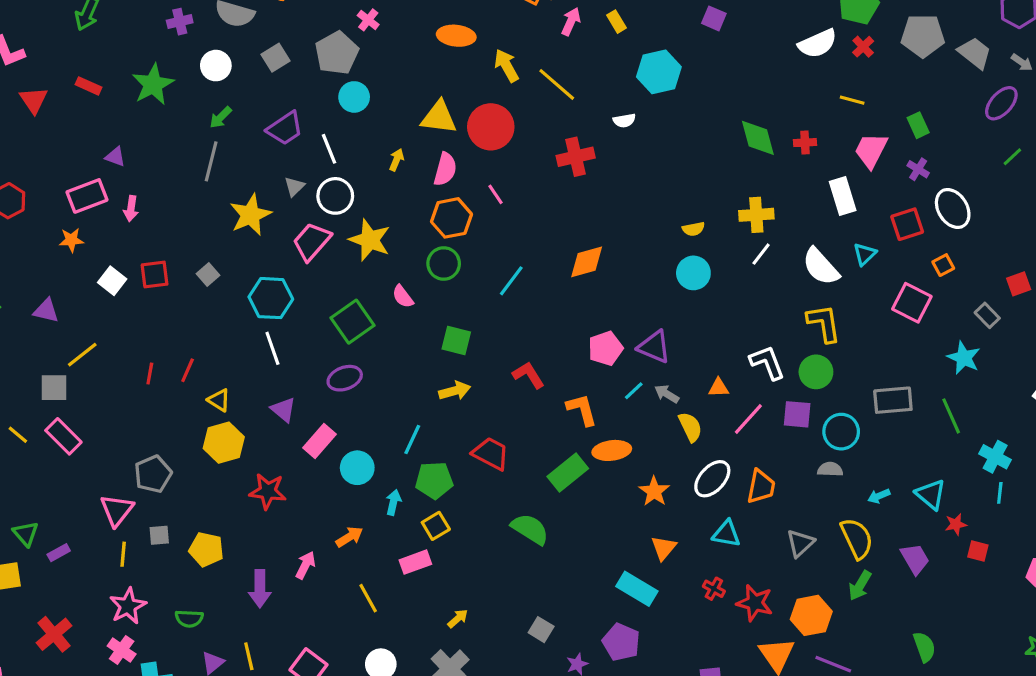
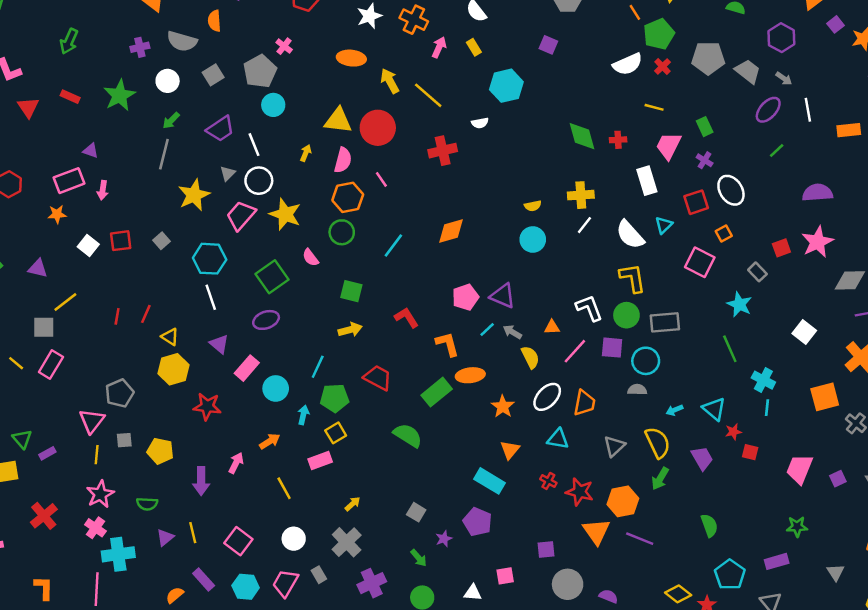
gray rectangle: (893, 400) -> (665, 322), moved
pink rectangle: (63, 436) -> (51, 364), turned 76

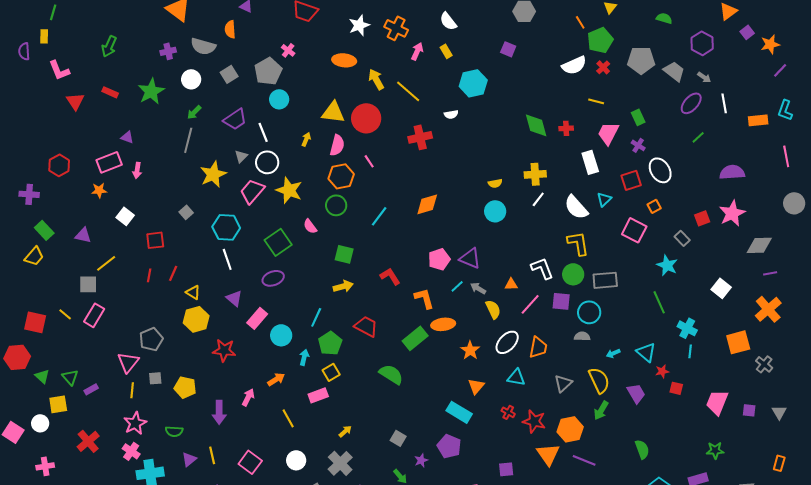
red square: (121, 241) -> (155, 240), moved
green pentagon: (335, 398) -> (330, 343), turned -30
purple square: (838, 479) -> (749, 410), turned 32

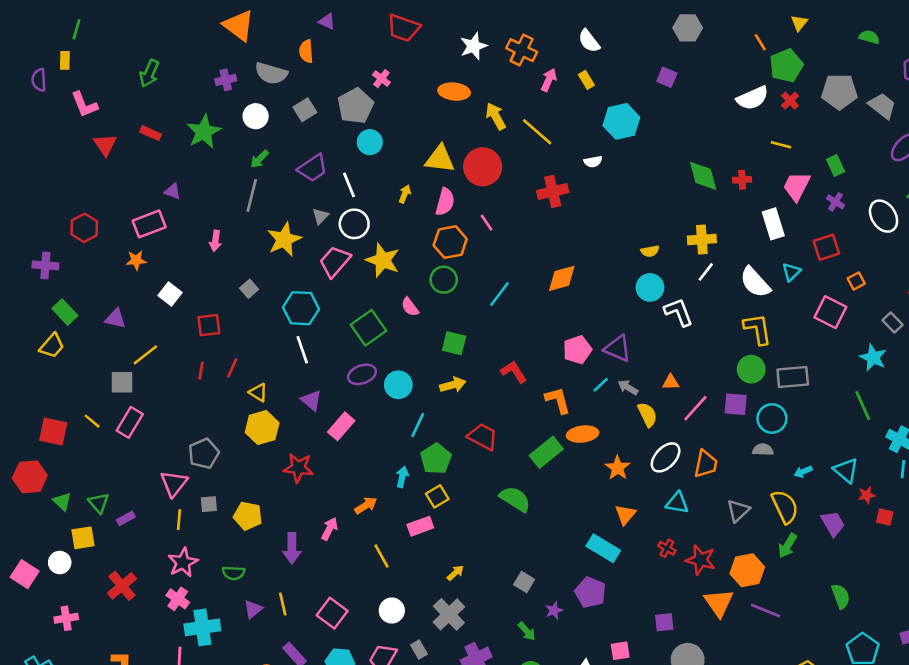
pink arrow: (137, 170) -> (215, 241), moved
white ellipse: (660, 170) -> (884, 216), moved
white L-shape: (542, 268) -> (679, 312), moved
cyan circle: (281, 335) -> (398, 385), moved

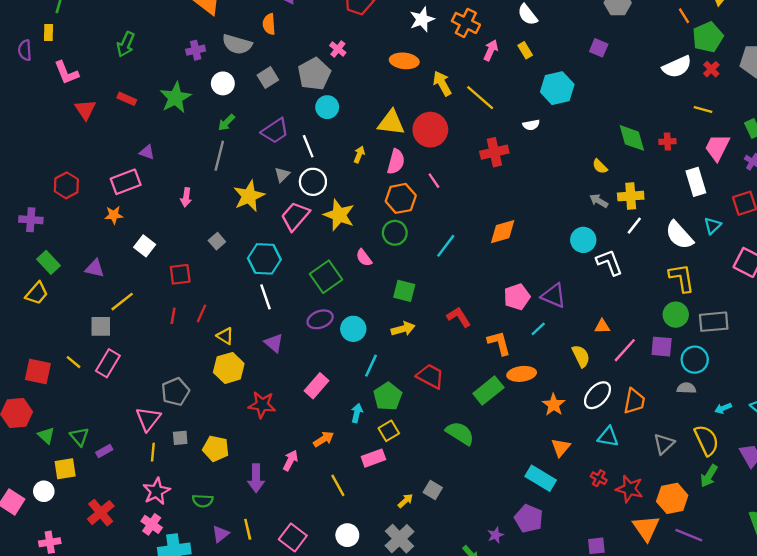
yellow semicircle: (650, 251) -> (600, 166), moved, turned 56
gray arrow: (628, 387) -> (599, 201), moved
pink rectangle: (341, 426) -> (317, 386), moved
gray square: (524, 582) -> (433, 490), moved

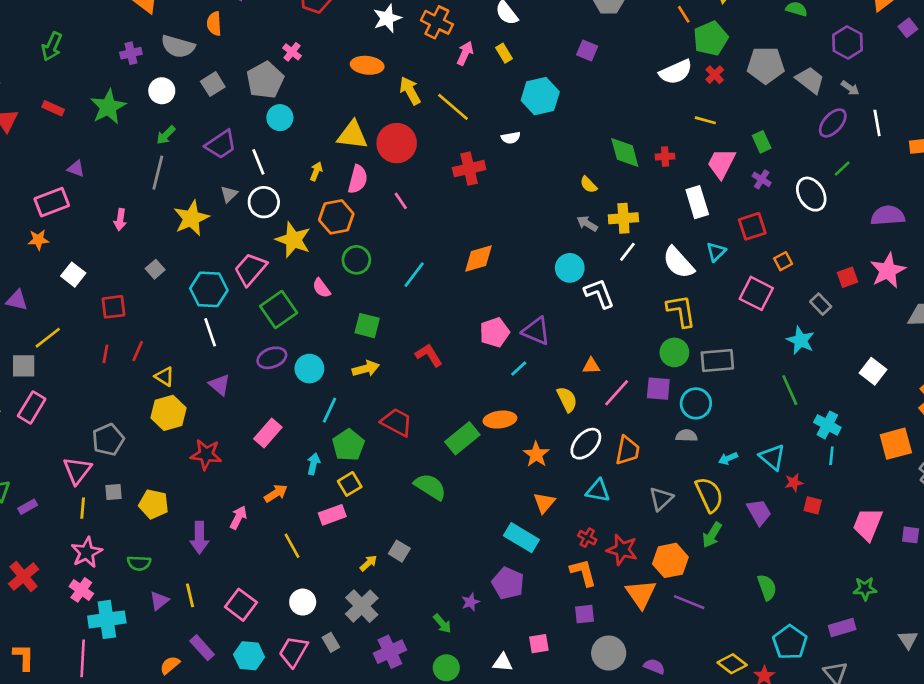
orange hexagon: (401, 198) -> (336, 217), moved
pink trapezoid: (295, 216) -> (250, 269), moved
orange L-shape: (499, 343) -> (583, 573), moved

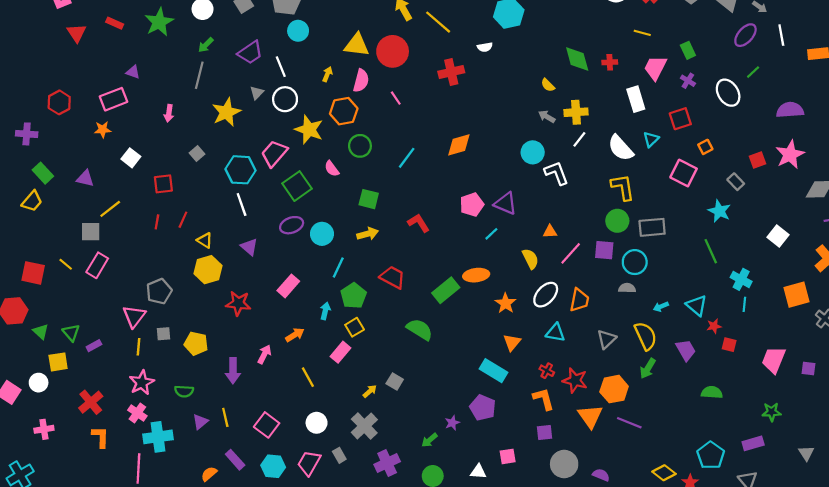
pink rectangle: (332, 515) -> (340, 352), turned -30
green semicircle: (767, 587) -> (712, 392), moved, turned -66
green arrow: (442, 624) -> (429, 440), turned 91
orange L-shape: (24, 657) -> (100, 437), moved

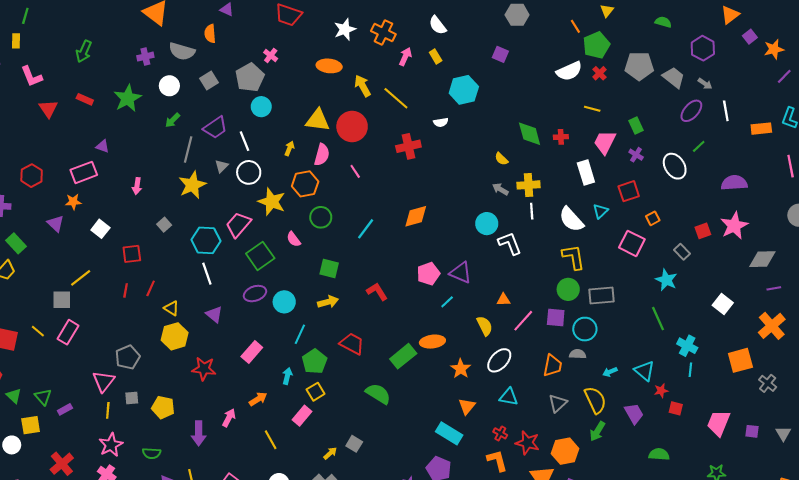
gray line: (199, 75) -> (188, 149), moved
white line: (579, 139) -> (532, 211), turned -42
purple triangle: (85, 178) -> (56, 224), moved, turned 30
orange trapezoid: (579, 300) -> (553, 366), moved

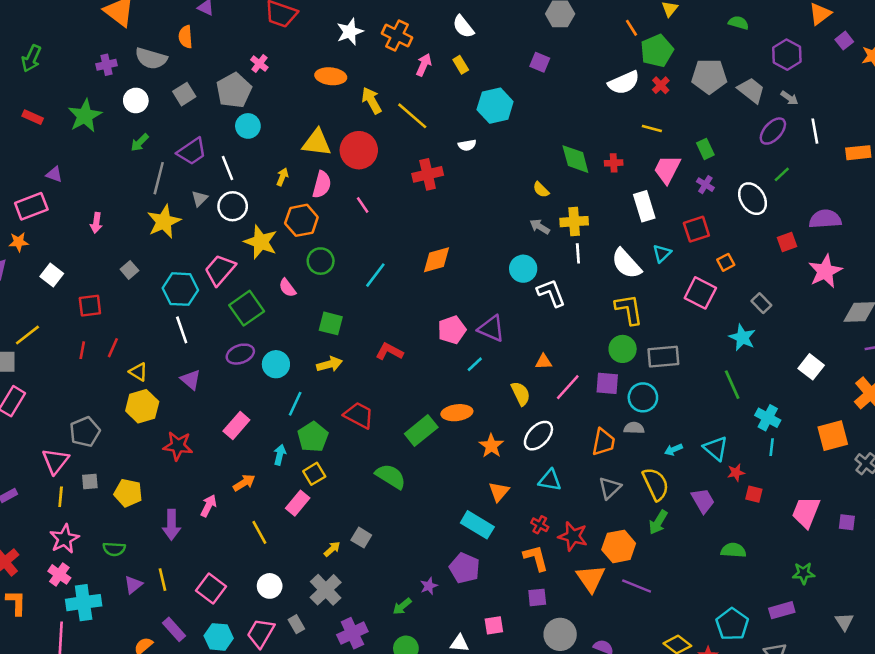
red square: (703, 231) -> (787, 242), moved
red L-shape: (377, 291) -> (389, 352), turned -30

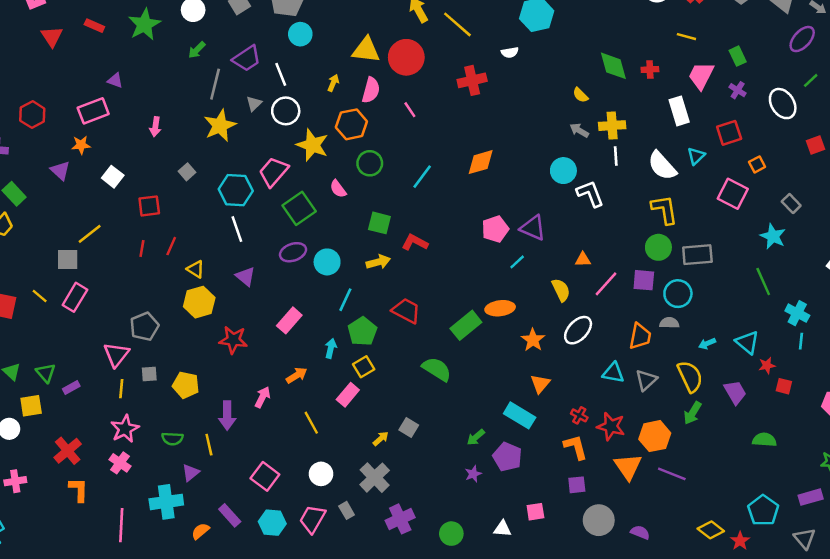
red L-shape: (389, 352) -> (415, 242), moved
cyan triangle: (550, 480) -> (613, 373), moved
yellow line: (163, 580) -> (209, 445), moved
cyan cross: (84, 603) -> (166, 502), moved
green arrow: (402, 606) -> (476, 437), moved

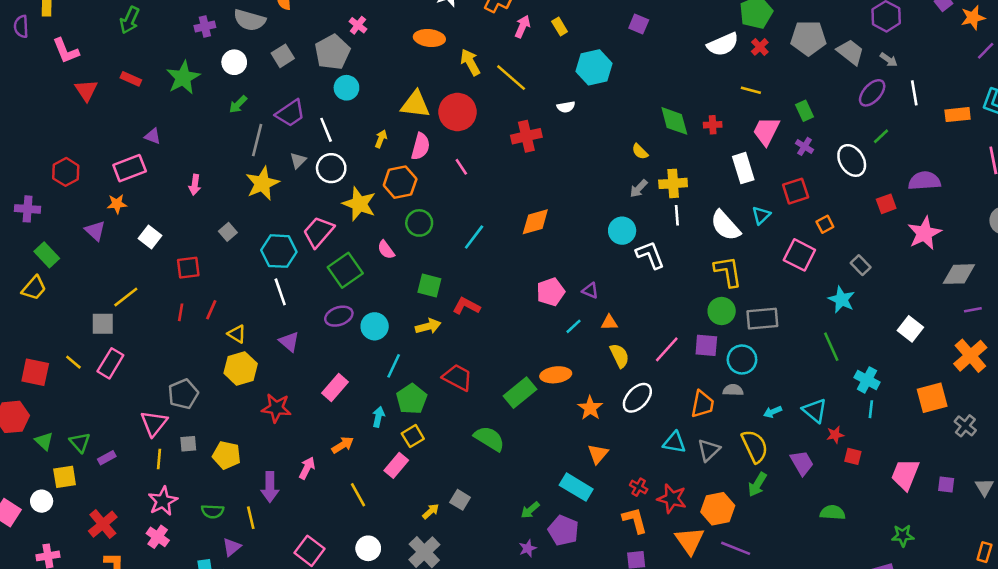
gray arrow: (579, 130) -> (639, 189), turned -78
purple triangle: (533, 228) -> (590, 291), size x0.6
orange triangle: (583, 259) -> (609, 322), moved

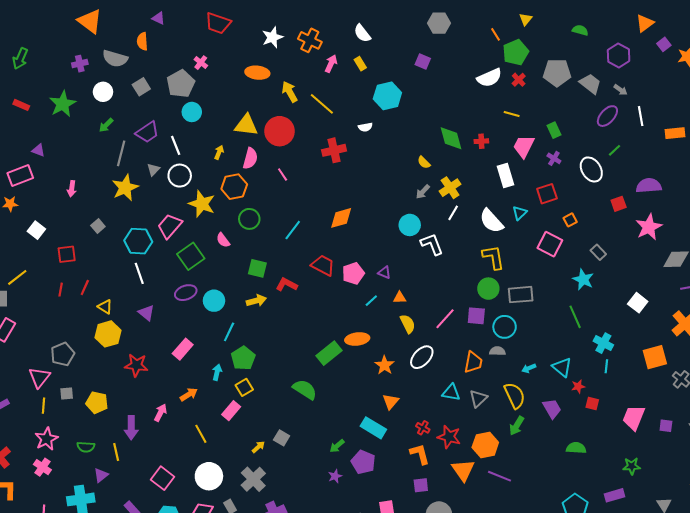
yellow cross: (673, 183) -> (450, 188), turned -30
white line: (677, 215) -> (453, 213), turned 35
red trapezoid: (457, 377) -> (323, 265), moved
white circle: (368, 548) -> (209, 476), size x1.4

